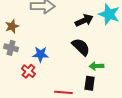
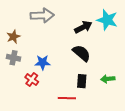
green arrow: (96, 66) -> (108, 79), moved
black rectangle: (90, 83) -> (82, 81), moved

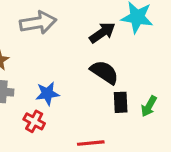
green arrow: (108, 79) -> (149, 106), turned -48
black rectangle: (82, 81) -> (121, 102), moved

